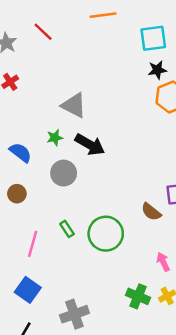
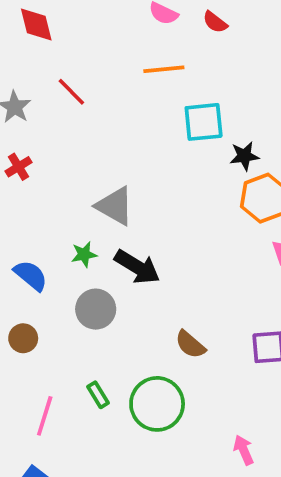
cyan square: (153, 38) -> (204, 122), moved
brown semicircle: (151, 212) -> (190, 344), moved

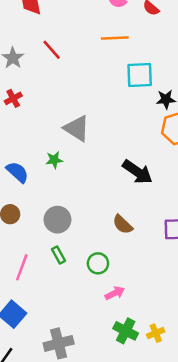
black arrow: (137, 267) -> (137, 172), moved
gray circle: (96, 309) -> (57, 220), moved
green circle: (157, 404) -> (98, 263), size x0.6
pink arrow: (244, 450) -> (115, 293), moved, turned 84

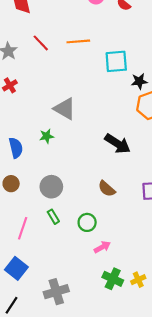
orange line: (115, 38) -> (78, 41), moved
blue semicircle: (17, 172) -> (16, 148), turned 36

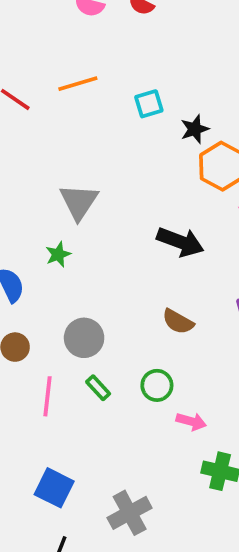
cyan square: (116, 61) -> (149, 104), size x0.7
gray triangle: (65, 109) -> (79, 202), turned 45
pink line: (23, 228) -> (47, 396), moved
pink arrow: (102, 247) -> (191, 421), turned 56

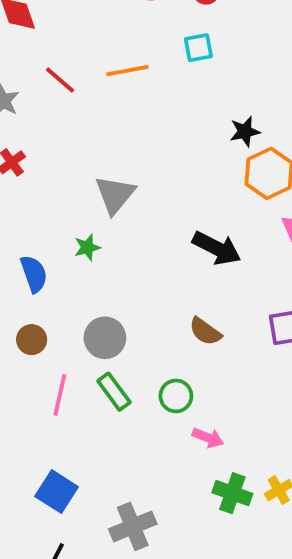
cyan square: (149, 104) -> (198, 48), moved
green rectangle: (98, 388) -> (114, 392), size x1.4

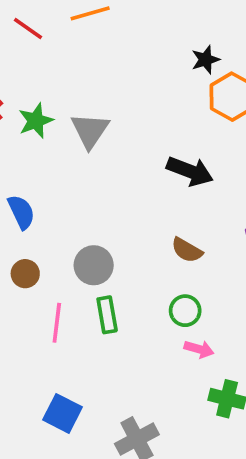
green star: (87, 247) -> (36, 121), moved, size x1.4
green rectangle: (114, 392) -> (107, 315), turned 32
green circle: (176, 396) -> (185, 311), moved

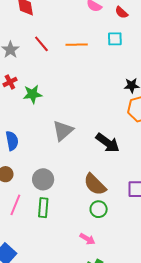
gray triangle: (90, 130) -> (63, 131), moved
brown semicircle: (187, 250) -> (95, 184), size x1.4
green circle: (185, 311) -> (99, 209), moved

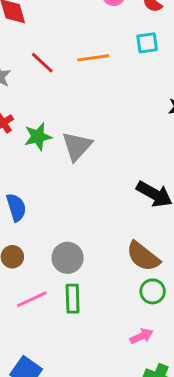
gray triangle: (63, 131) -> (77, 146), moved
pink line: (15, 205) -> (32, 299), turned 50
pink arrow: (87, 239) -> (142, 336), turned -49

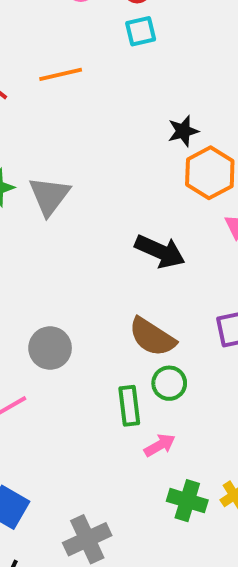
cyan square: (147, 43) -> (141, 31), moved
green rectangle: (73, 299) -> (129, 406), moved

